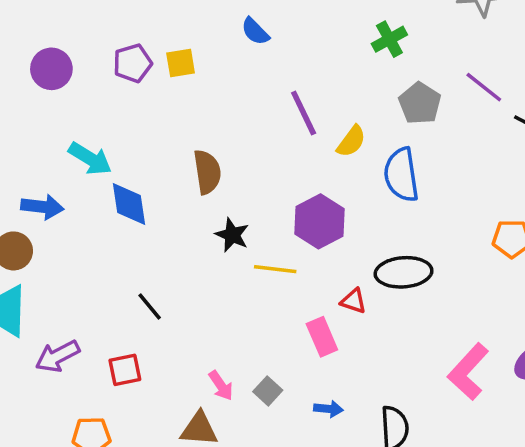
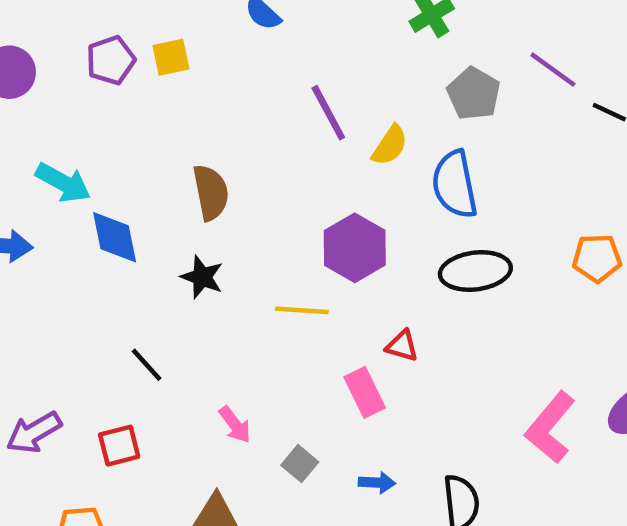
black star: (232, 235) -> (202, 277), moved
black ellipse: (404, 272) -> (475, 271), moved
pink arrow: (221, 386) -> (235, 425), moved

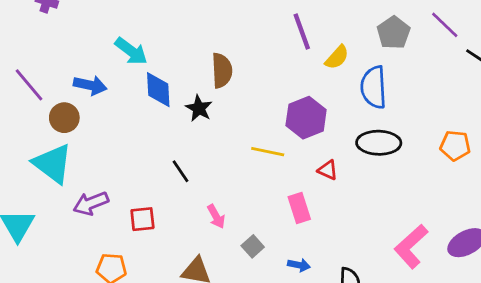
black star: (202, 277) -> (199, 108), moved
red triangle: (402, 346) -> (328, 170), moved
black line: (147, 365) -> (181, 171), moved

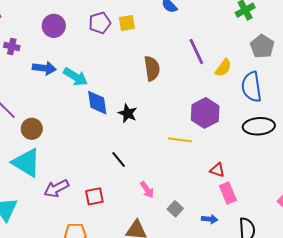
brown semicircle: (222, 70) -> (152, 68), moved
blue arrow: (90, 85) -> (44, 68), moved
red triangle: (328, 170) -> (217, 170), moved
pink rectangle: (299, 208) -> (228, 193), moved

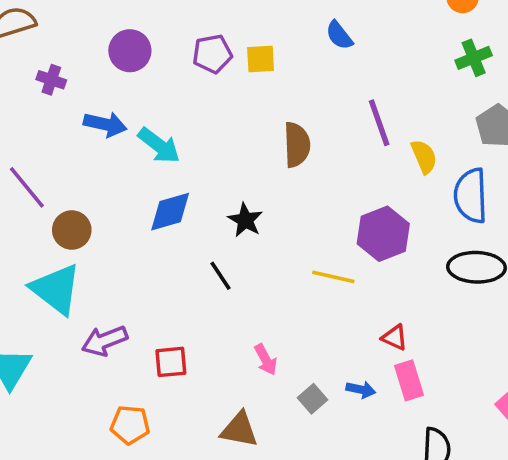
yellow semicircle: (223, 68) -> (424, 157), turned -66
blue diamond: (97, 103) -> (170, 212), moved, turned 76
black line: (119, 160) -> (221, 276), moved
blue arrow: (210, 219) -> (361, 390), moved

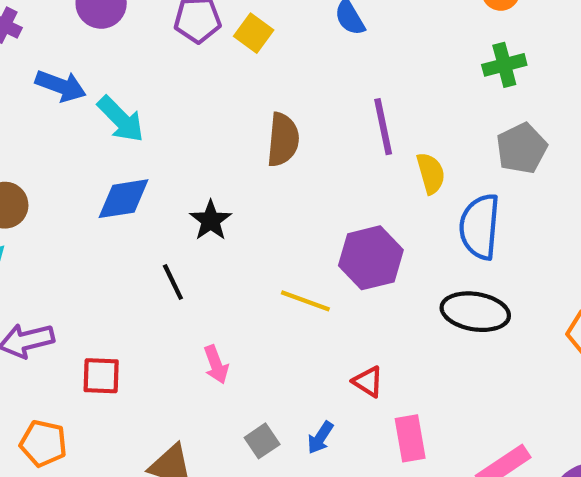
yellow square: (261, 59) -> (254, 33), turned 32
pink arrow: (266, 360) -> (216, 365), moved
pink rectangle: (409, 380) -> (410, 438), moved
blue arrow: (361, 390) -> (320, 438), turned 104

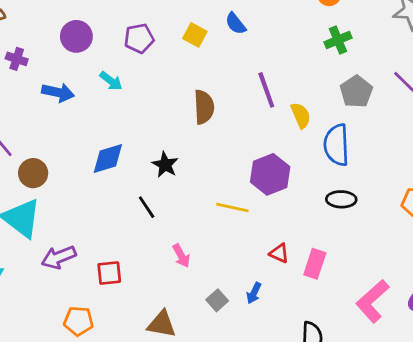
yellow square: (254, 33) -> (195, 35), moved
cyan arrow: (121, 119) -> (111, 81), moved, size x0.7
black ellipse: (475, 312) -> (341, 199), size x0.7
pink rectangle: (410, 438) -> (315, 264), moved, turned 36

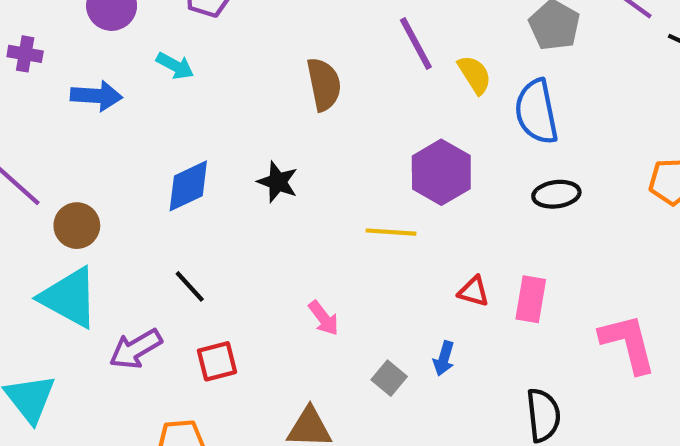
black line: (147, 207) -> (190, 286), moved
pink L-shape: (372, 301) -> (628, 343), turned 126

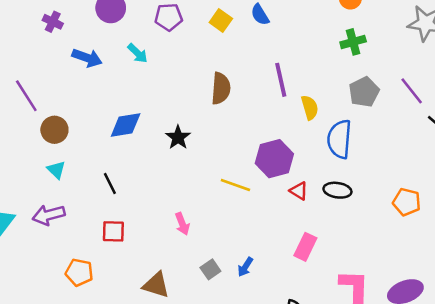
red triangle: (474, 291) -> (299, 191), moved
cyan triangle: (69, 298) -> (56, 170), moved, size x0.5
purple arrow: (136, 349) -> (49, 215), moved

